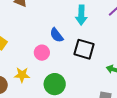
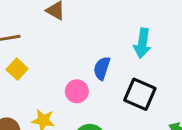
blue semicircle: (57, 35) -> (102, 68), turned 49

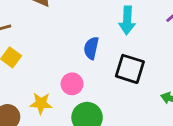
pink circle: (77, 91) -> (72, 84), moved

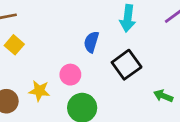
black square: (130, 69) -> (127, 65), turned 32

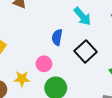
cyan arrow: (128, 18) -> (82, 16), turned -42

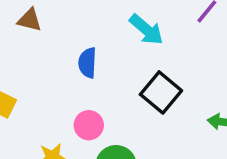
blue semicircle: (57, 37) -> (87, 63), moved

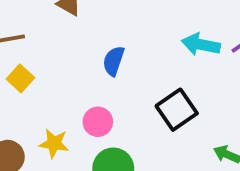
cyan arrow: (146, 30) -> (201, 45), moved, turned 135

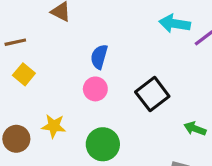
cyan arrow: (201, 45) -> (175, 24), moved
pink circle: (98, 122) -> (95, 89), moved

